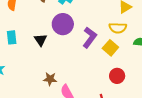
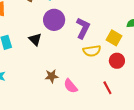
yellow semicircle: (118, 28) -> (92, 51), moved
yellow square: (110, 48) -> (114, 38), moved

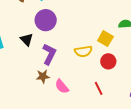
purple L-shape: (83, 28) -> (49, 54), moved

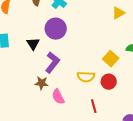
yellow semicircle: (83, 51) -> (86, 77), moved

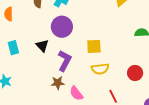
yellow square: (111, 59) -> (94, 46), moved, turned -35
red circle: (109, 82) -> (135, 73), moved

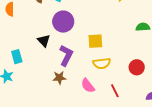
cyan rectangle: (13, 48) -> (17, 57), moved
pink semicircle: (76, 93) -> (88, 86), moved

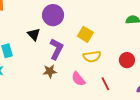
yellow square: (95, 41) -> (85, 34), turned 35

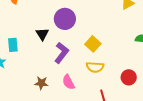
brown star: (50, 71) -> (41, 83), moved
pink semicircle: (78, 79) -> (68, 82), moved

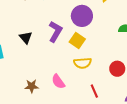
purple circle: (65, 19) -> (82, 16), moved
purple L-shape: (62, 53) -> (55, 32), moved

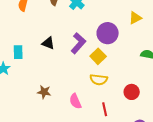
black triangle: (26, 37) -> (48, 43), turned -40
pink semicircle: (58, 82) -> (75, 101), moved

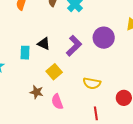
cyan rectangle: (18, 52) -> (25, 53), moved
yellow square: (98, 56) -> (54, 72), moved
pink semicircle: (75, 101) -> (57, 102), moved

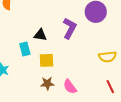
yellow square: (54, 72) -> (46, 60), moved, turned -35
yellow semicircle: (92, 83) -> (107, 57), moved

